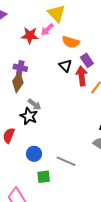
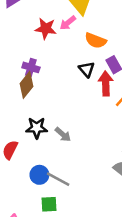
gray arrow: (34, 104) -> (63, 134), moved
black star: (29, 116) -> (37, 128), turned -30
gray line: (66, 161) -> (58, 179), moved

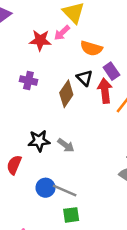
brown diamond: (27, 85) -> (66, 94), moved
green square: (49, 204) -> (71, 215), moved

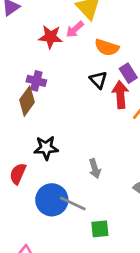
brown diamond: (66, 94) -> (27, 101), moved
gray arrow: (66, 145) -> (95, 169), moved, turned 35
blue circle: (45, 188) -> (52, 200), size x1.5
green square: (71, 215) -> (100, 229), moved

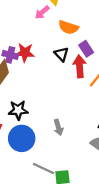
red star: (51, 37) -> (25, 53), moved
blue circle: (52, 200) -> (22, 138), moved
gray line: (73, 204) -> (44, 169), moved

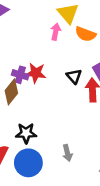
pink arrow: (42, 12) -> (56, 32), turned 140
orange semicircle: (68, 27) -> (86, 34), moved

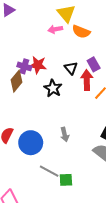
pink arrow: (56, 32) -> (55, 29), turned -112
black star: (26, 133) -> (53, 88), moved, turned 30

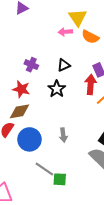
red star: (38, 65) -> (21, 89), moved
black triangle: (71, 68) -> (64, 65), moved, turned 40
brown diamond: (16, 81) -> (20, 111), moved, turned 35

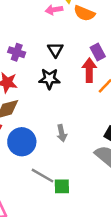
black triangle: (64, 65) -> (55, 50), turned -32
black star: (57, 89) -> (49, 79), turned -30

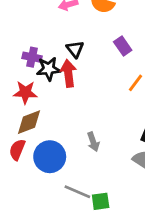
red arrow: (89, 70) -> (68, 73), moved
black star: (49, 79) -> (49, 69), moved

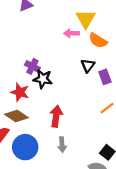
black triangle: (75, 49) -> (88, 66), moved
red arrow: (68, 73) -> (56, 116), moved
brown diamond: (29, 122) -> (16, 116), turned 40

